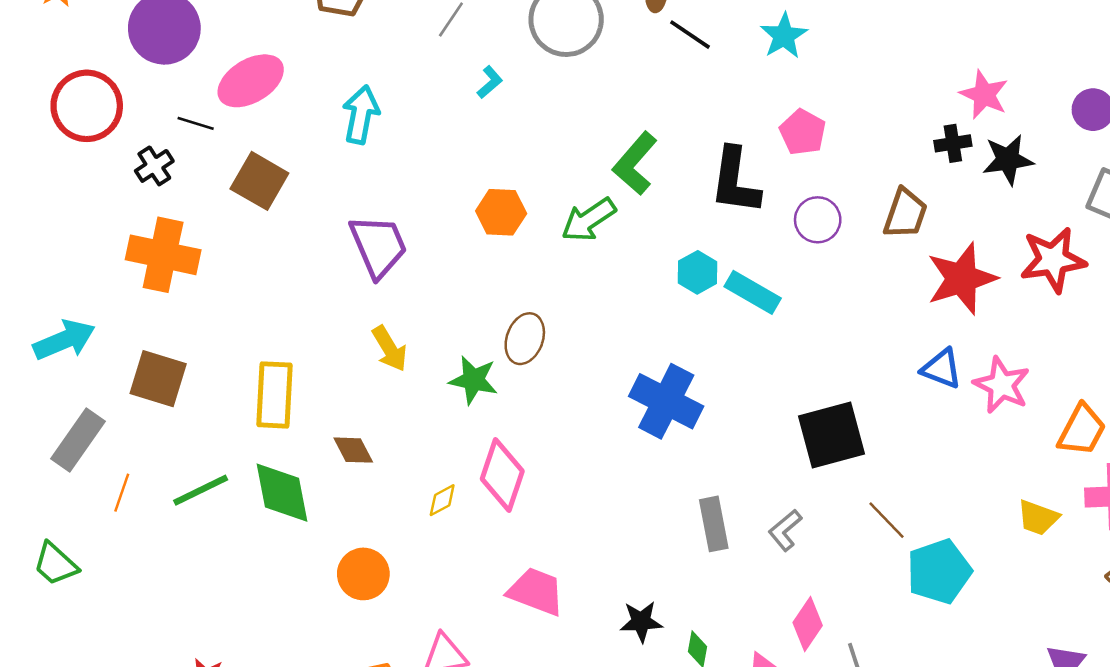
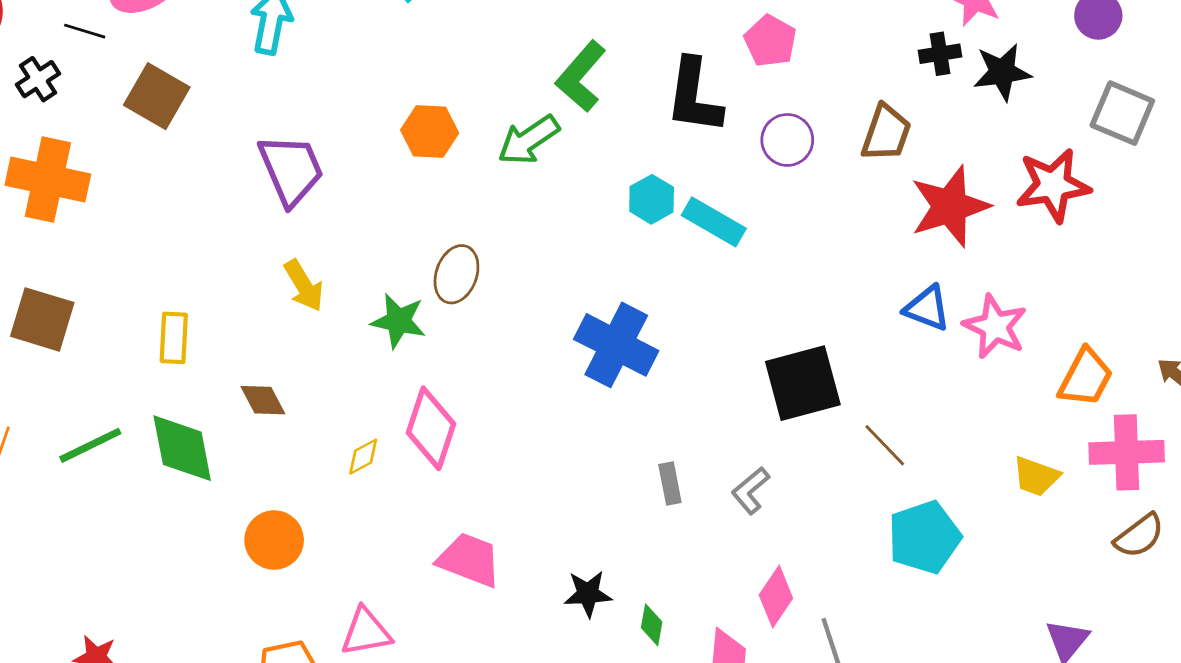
yellow rectangle: (274, 395) -> (174, 338), size x0.7
brown line: (886, 520) -> (885, 445), moved
gray rectangle: (714, 524) -> (670, 483), size x0.7

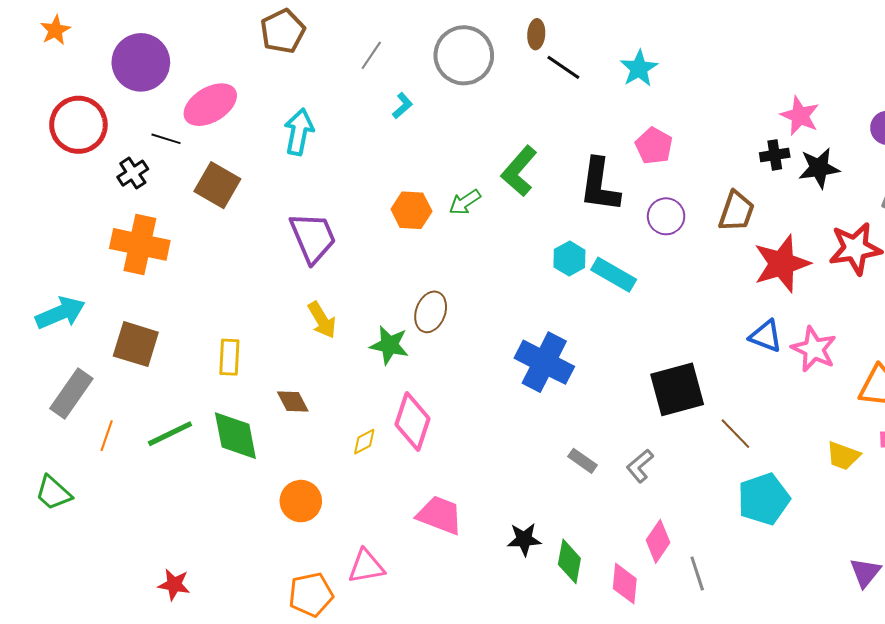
green arrow: (529, 140) -> (465, 202), moved, size x0.7
gray rectangle: (670, 483) -> (583, 461), turned -44
green diamond: (652, 625) -> (569, 561), size x1.5

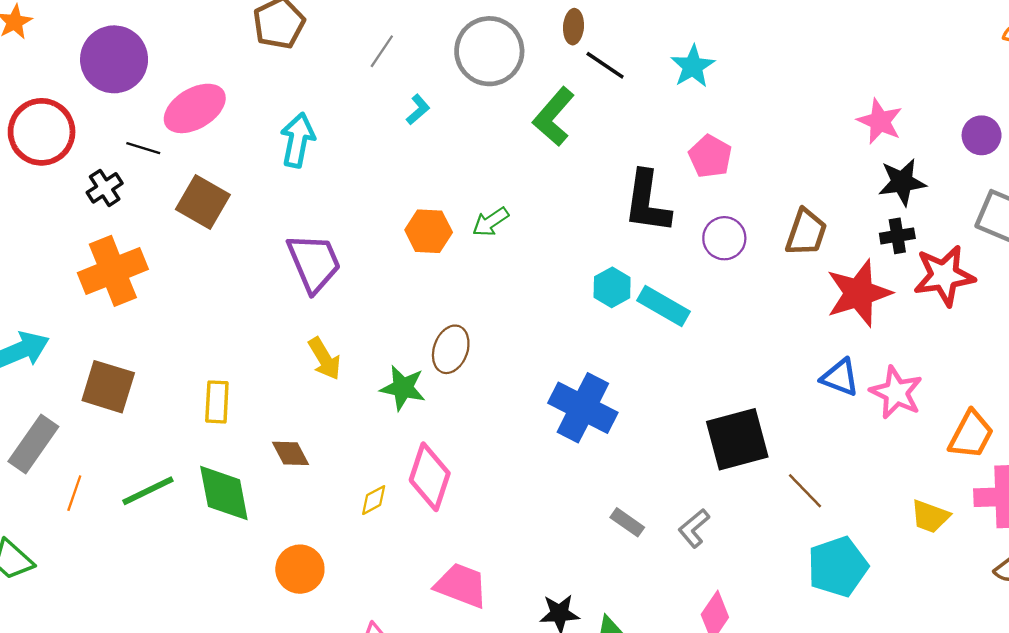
black cross: (775, 155) -> (897, 236), moved
green L-shape: (519, 171) -> (554, 117), moved
orange cross: (140, 244) -> (113, 271), turned -34

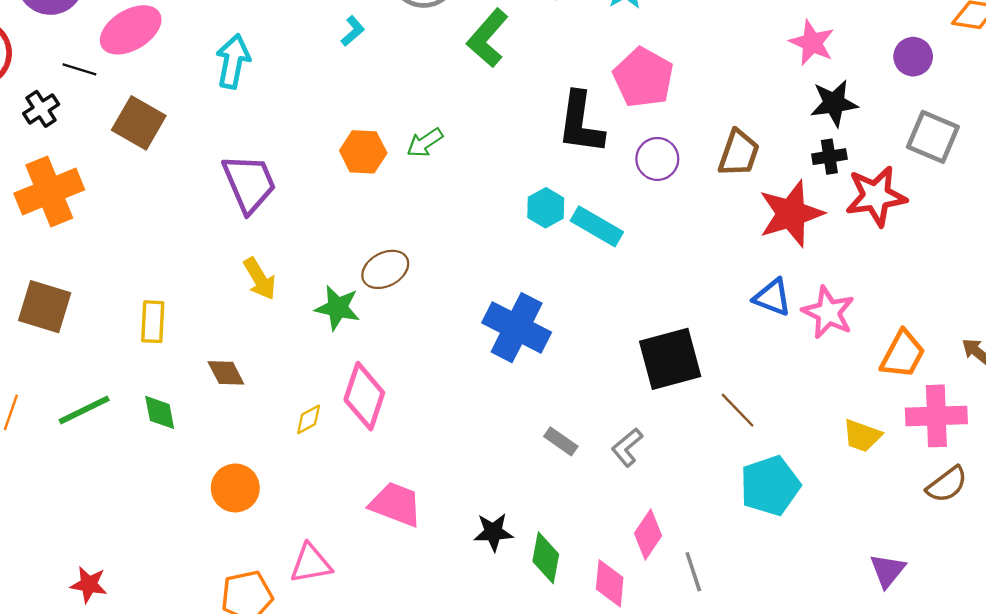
pink pentagon: (710, 156) -> (643, 78), size x1.4
brown ellipse: (451, 349) -> (385, 269), turned 42
green diamond: (224, 493) -> (160, 412), size x0.6

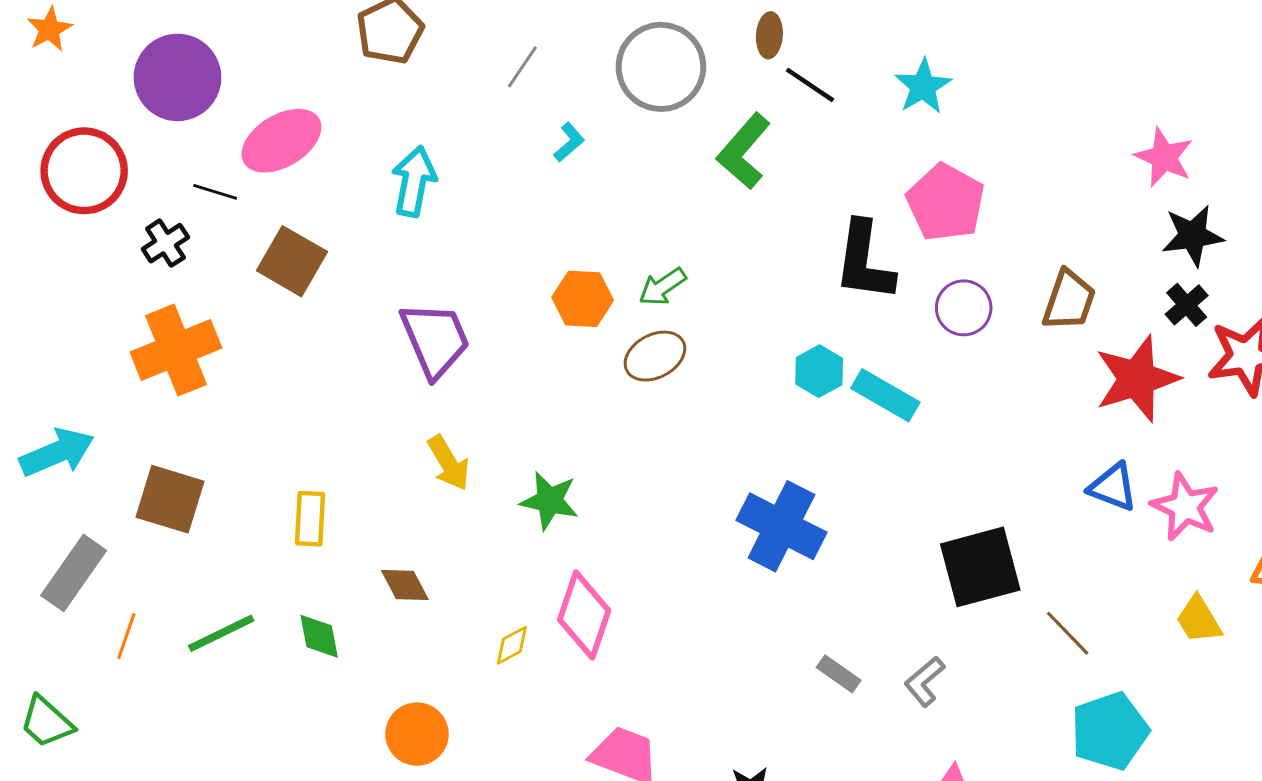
black cross: (829, 157) -> (1187, 305), turned -32
brown ellipse: (385, 269) -> (655, 356), moved
yellow trapezoid: (862, 436) -> (1199, 620), moved, turned 39

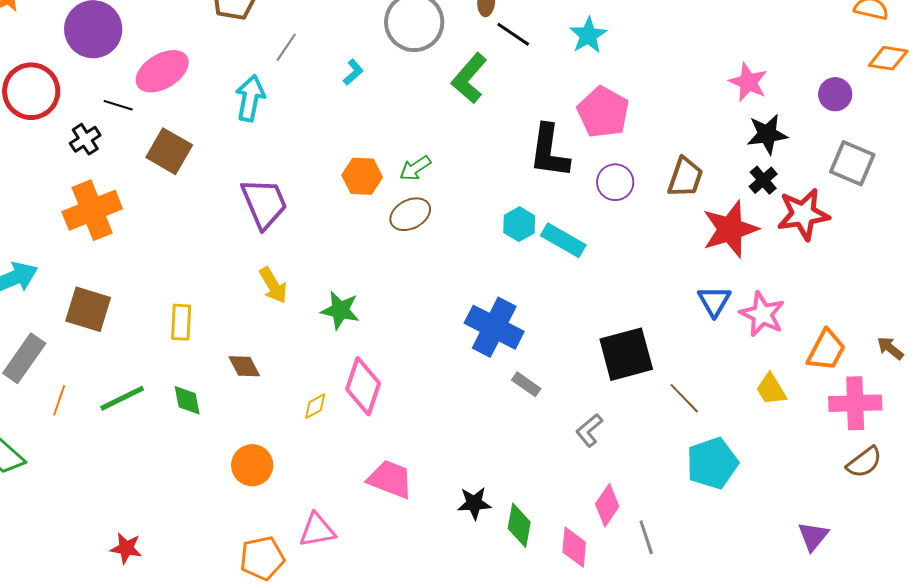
gray line: (522, 67) -> (286, 47), moved
blue triangle: (1113, 487) -> (714, 301), turned 39
gray rectangle: (839, 674) -> (526, 384), moved

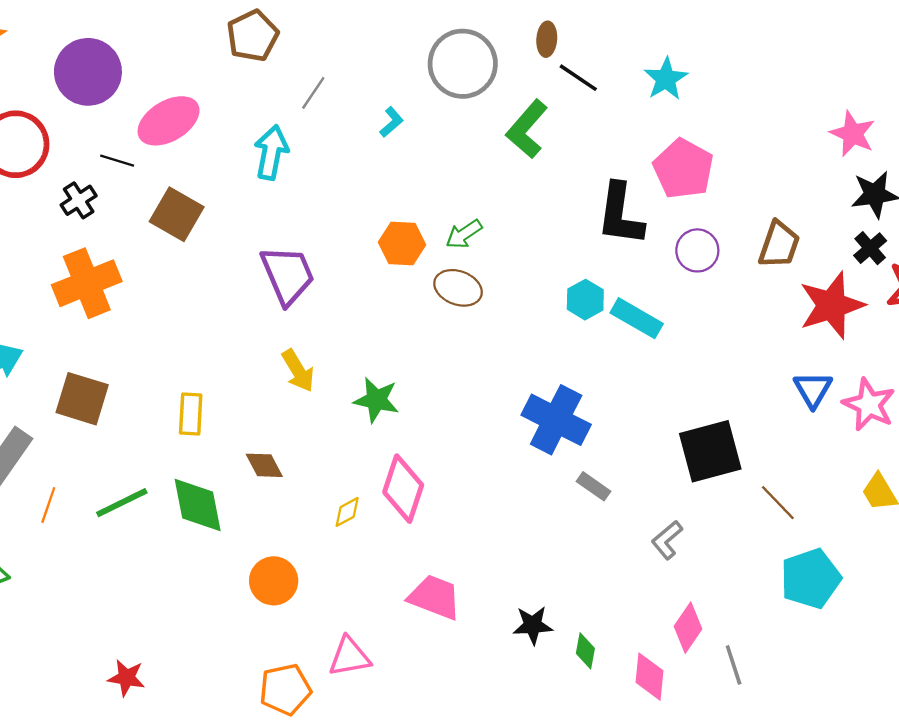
brown ellipse: (410, 214) -> (458, 288), turned 48
green diamond: (187, 400) -> (198, 505), size x1.6
green diamond: (519, 525) -> (585, 651), size x0.7

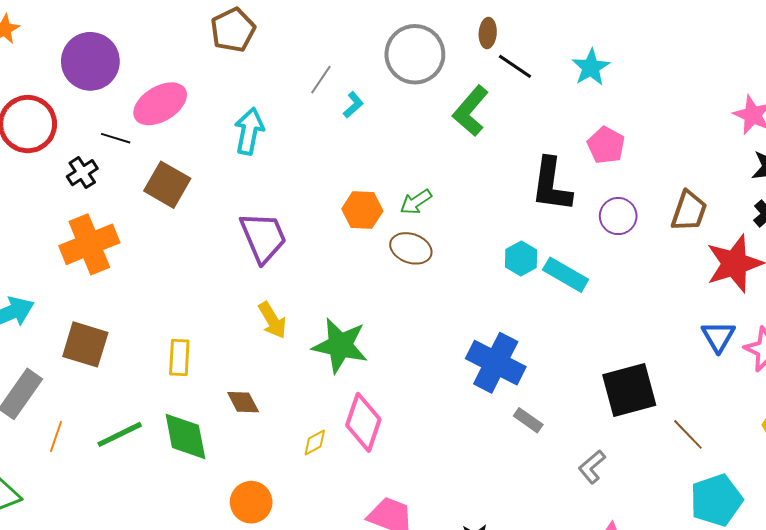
gray line: (313, 93) -> (321, 80), moved
pink pentagon: (683, 169) -> (606, 145), size x0.7
green star: (376, 400) -> (340, 345), size x1.4

